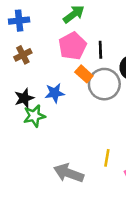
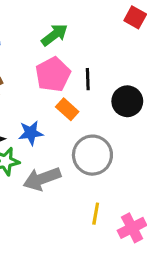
gray circle: (104, 84) -> (92, 155), moved
gray arrow: (69, 173) -> (42, 179), moved, turned -40

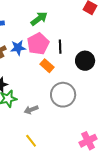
blue star: (31, 133) -> (18, 48), moved
gray arrow: (42, 179) -> (31, 110), size x0.6
yellow line: (96, 214) -> (31, 141), moved, turned -48

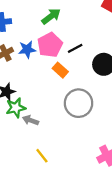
black line: (60, 47) -> (75, 48), turned 64
gray arrow: (31, 110) -> (31, 120), moved, turned 40

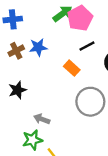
pink pentagon: (50, 45) -> (80, 18), moved
green star: (16, 108) -> (32, 140), moved

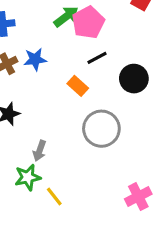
gray arrow: (42, 119) -> (39, 151), turned -91

